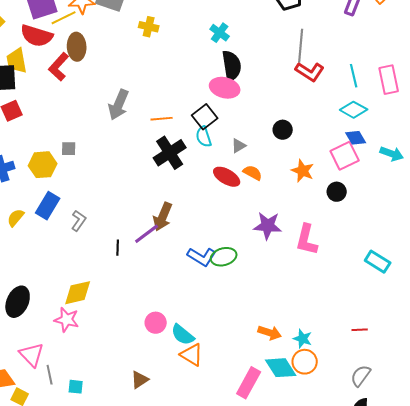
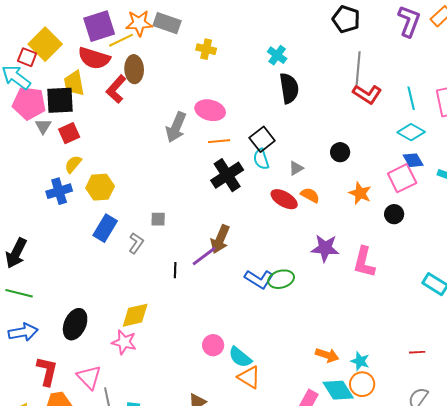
pink ellipse: (225, 88) -> (210, 110), moved
gray square: (69, 149) -> (158, 219), moved
yellow semicircle: (16, 218) -> (73, 164), moved

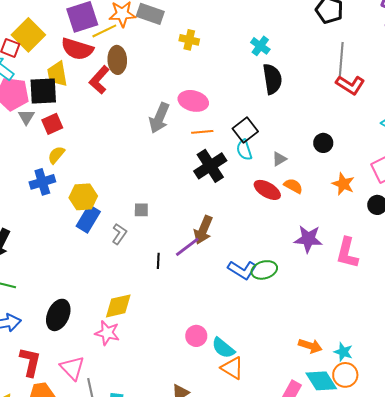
yellow hexagon: (100, 187) -> (83, 197), moved

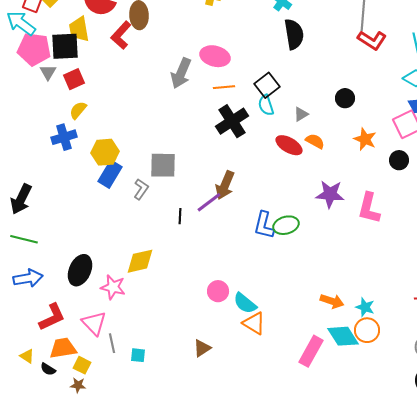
gray square: (141, 210) -> (163, 165), size x1.8
blue L-shape: (242, 270) -> (264, 225), turned 72
pink star: (107, 333) -> (113, 287), moved
red L-shape: (30, 362) -> (52, 317), turned 52

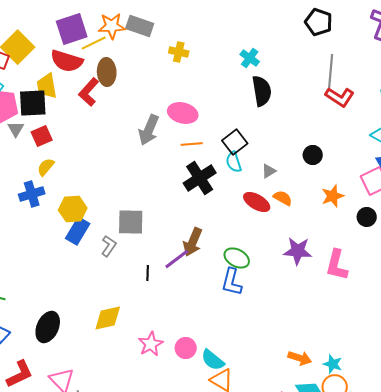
orange star: (365, 139) -> (333, 196), turned 30
green ellipse: (286, 225) -> (237, 258), moved, turned 45
pink star: (113, 287) -> (151, 344), moved, turned 30

